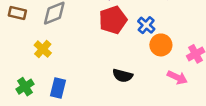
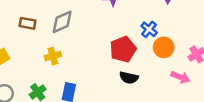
red pentagon: (113, 20) -> (123, 49), moved
yellow cross: (43, 49) -> (53, 56), turned 35

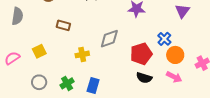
gray diamond: (62, 22) -> (109, 39), moved
pink arrow: (180, 77) -> (174, 77), moved

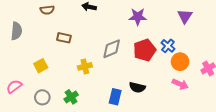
red pentagon: (141, 54) -> (145, 50), moved
pink semicircle: (12, 58) -> (14, 86), moved
black semicircle: (144, 78) -> (137, 87), moved
blue rectangle: (93, 86) -> (115, 97), moved

